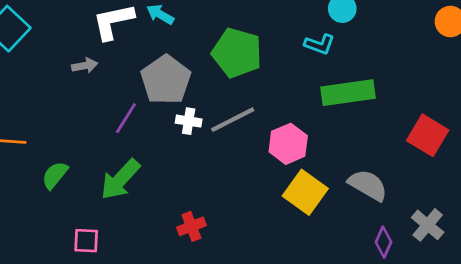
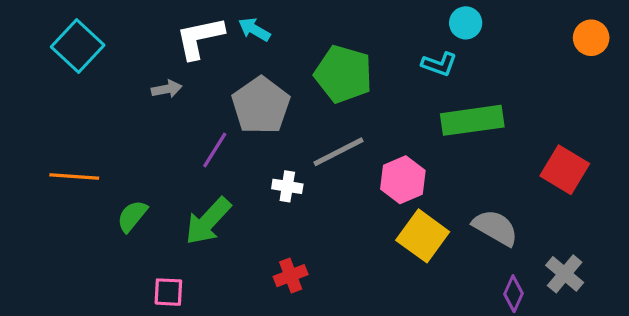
white cross: (189, 121) -> (287, 186), moved

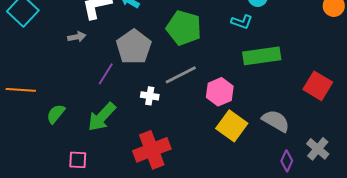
red cross: (291, 276) -> (152, 150), size x1.8

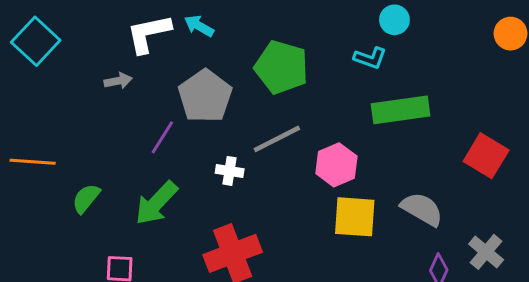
yellow square: (232, 126) -> (355, 217), turned -32

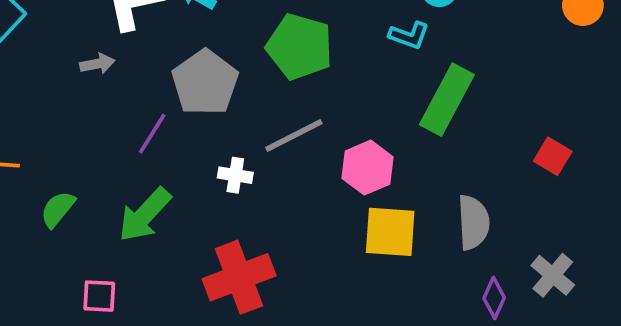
green rectangle: (401, 110) -> (447, 100), turned -54
red square: (486, 156) -> (553, 156), size x0.7
gray semicircle: (422, 209) -> (473, 222), turned 57

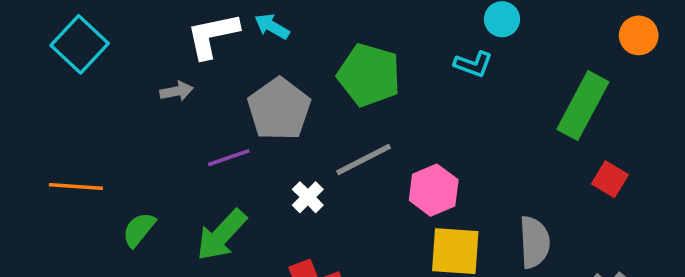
green rectangle: (447, 100) -> (583, 106), moved
purple line: (152, 134) -> (229, 158), turned 39
white cross: (235, 175) -> (308, 197), turned 36

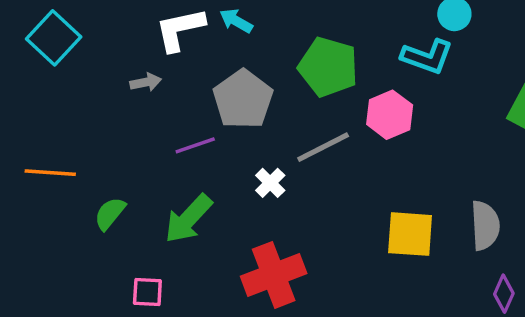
cyan L-shape: (473, 64) -> (427, 57), size x1.4
pink hexagon: (434, 190) -> (390, 115), moved

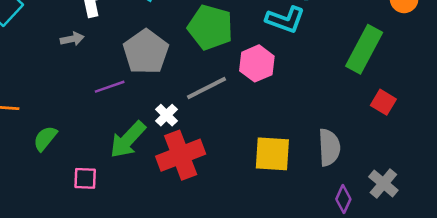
green arrow: (188, 219) -> (128, 140), moved
red cross: (274, 275) -> (181, 155), moved
pink square: (147, 292) -> (85, 178), moved

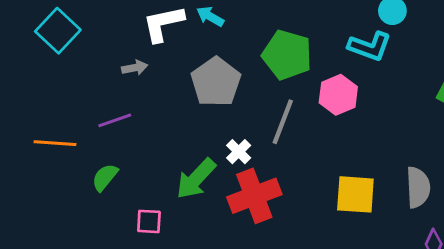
purple line: (110, 87) -> (115, 120), moved
gray line: (207, 88) -> (283, 122), turned -42

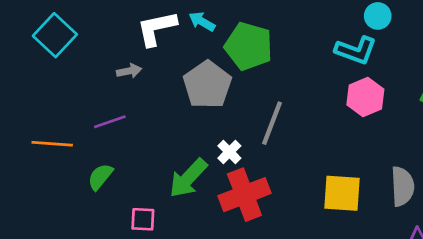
green pentagon: (287, 55) -> (249, 46), moved
pink hexagon: (338, 95) -> (365, 97), moved

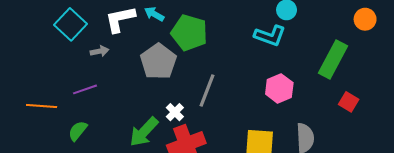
cyan square: (55, 35) -> (71, 24), moved
pink hexagon: (365, 97) -> (279, 88), moved

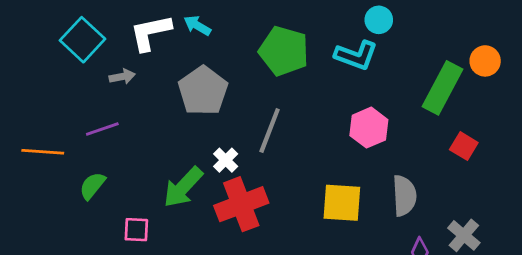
orange circle: (365, 19) -> (485, 61), moved
green pentagon: (189, 33) -> (284, 51), moved

